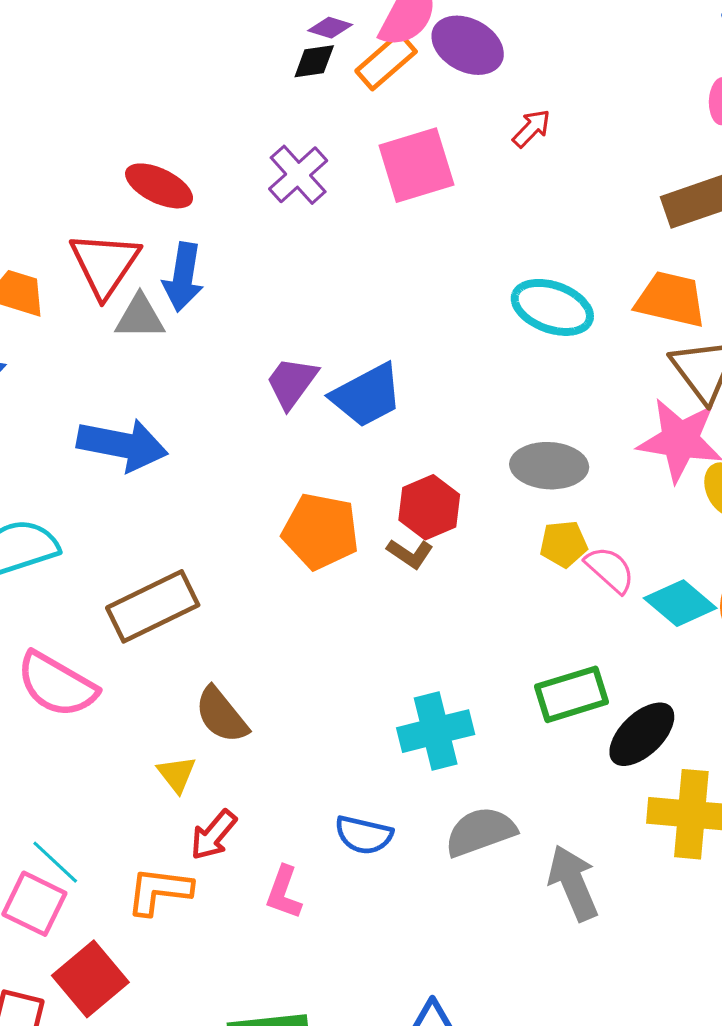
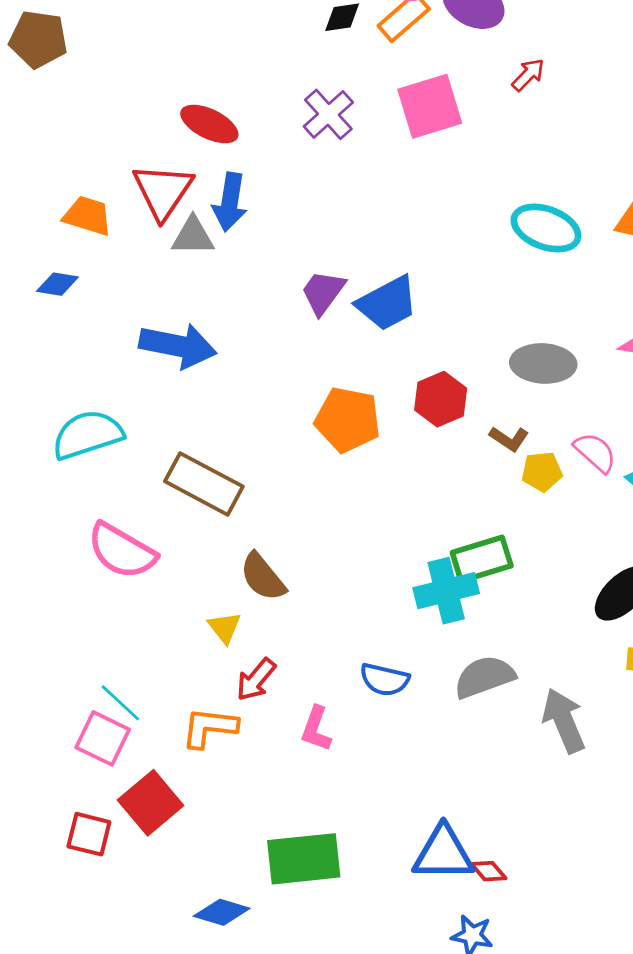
yellow pentagon: (564, 544) -> (542, 472), moved
brown L-shape: (410, 554) -> (509, 439), moved
brown rectangle: (153, 606) -> (204, 484), turned 54
green rectangle: (572, 694) -> (482, 559), moved

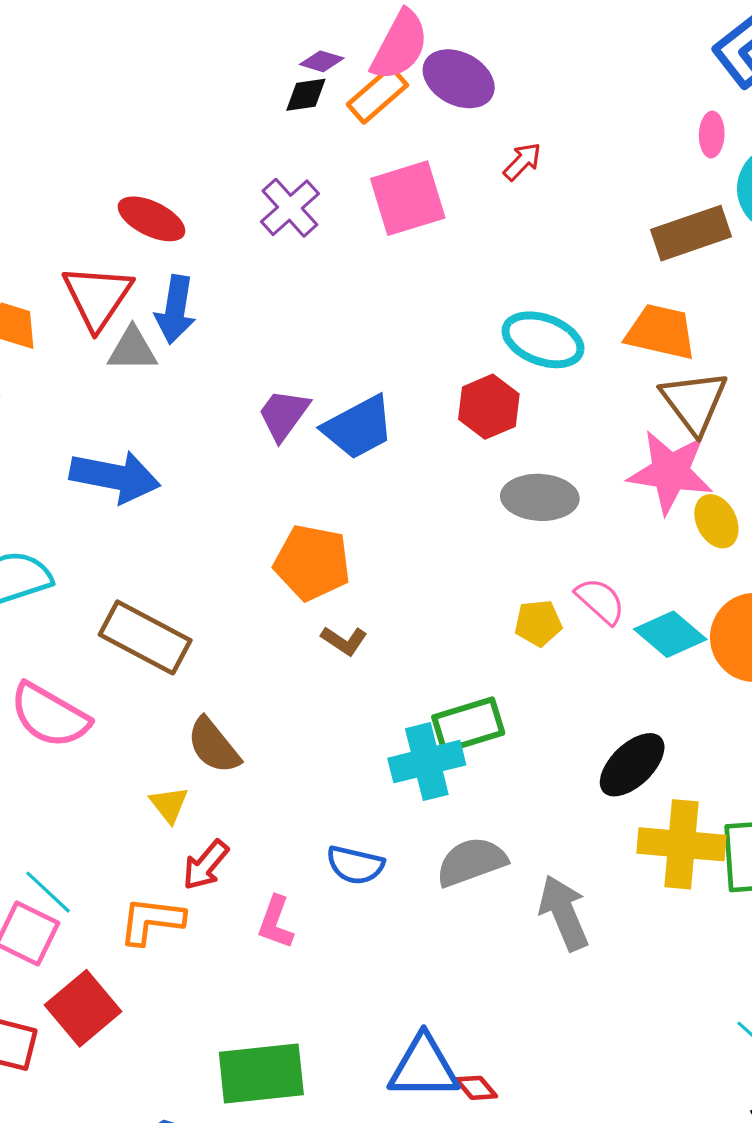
red hexagon: (441, 399) -> (489, 407), moved
brown L-shape: (509, 439) -> (344, 641), moved

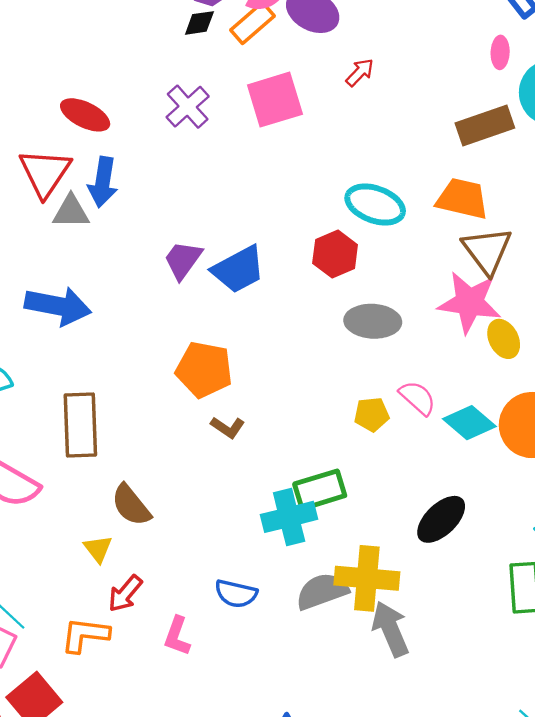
brown rectangle: (145, 637) -> (80, 425), turned 60
yellow cross: (681, 844) -> (367, 578), moved

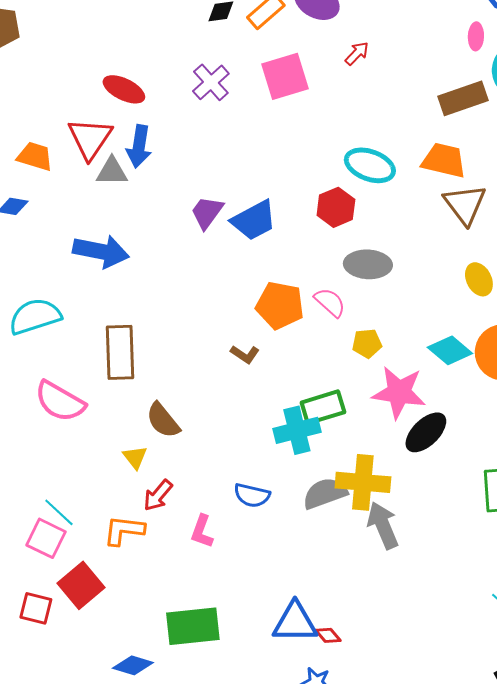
pink star: (469, 302) -> (399, 392), moved
orange pentagon: (204, 370) -> (280, 305), moved
pink semicircle: (418, 398) -> (330, 302), moved

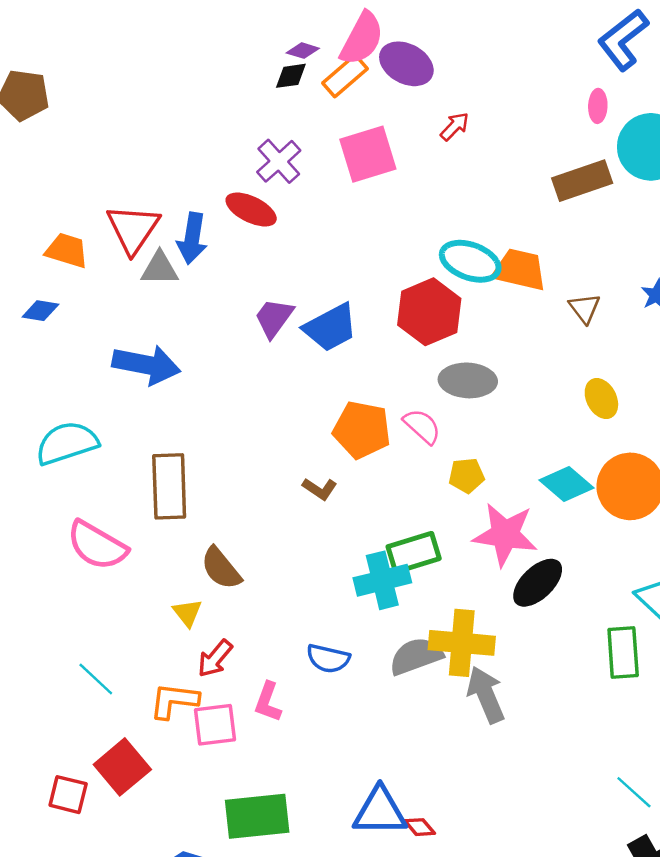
red ellipse: (124, 89) -> (251, 209), moved
orange trapezoid: (444, 160) -> (520, 270), moved
brown triangle: (465, 204) -> (585, 308), size x0.6
red hexagon: (336, 207) -> (429, 312), size x1.4
pink square: (46, 538) -> (215, 725), moved, turned -33

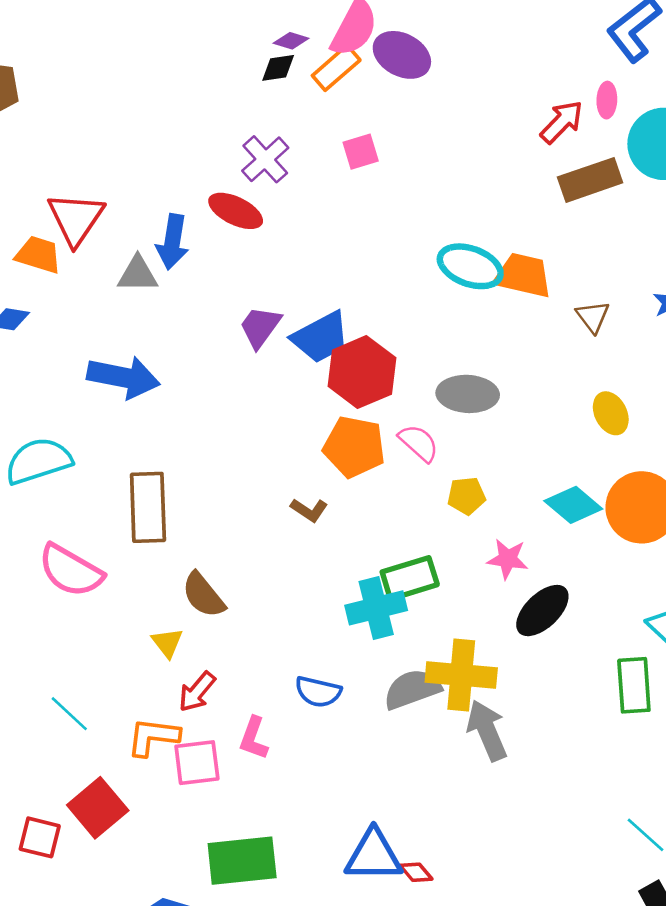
red arrow: (455, 126) -> (562, 122), moved, size x1.4
pink square: (368, 154) -> (361, 152), size x0.6
red triangle: (133, 229) -> (76, 219), moved
red hexagon: (429, 312) -> (362, 372), moved
pink star: (505, 535) -> (508, 559), size x0.6

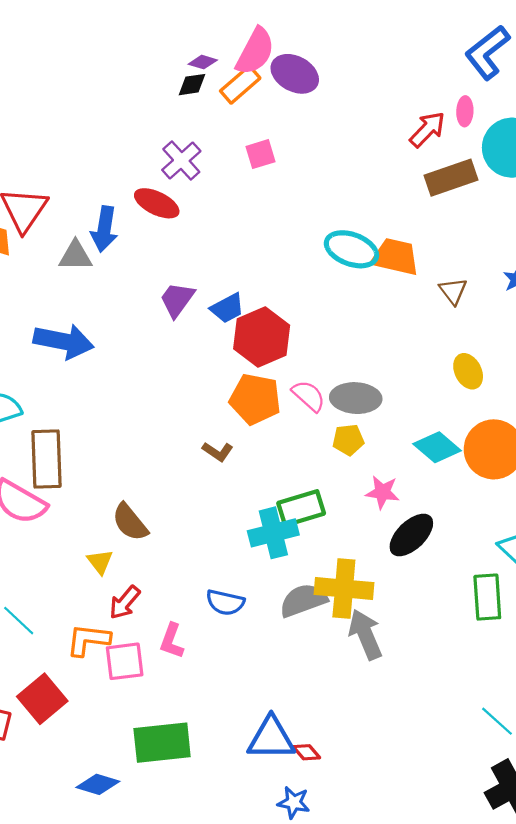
blue trapezoid: (321, 337) -> (227, 308), size x0.7
gray ellipse: (468, 394) -> (356, 398), moved
brown rectangle: (148, 507) -> (47, 459), moved

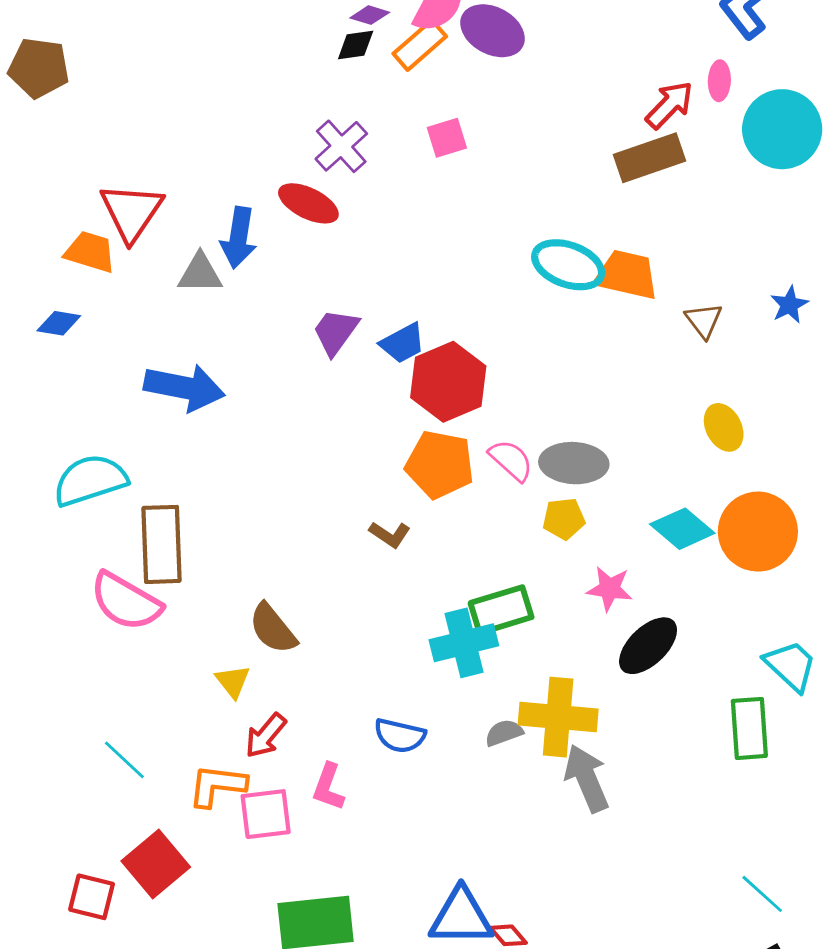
brown rectangle: (451, 178) -> (649, 158), moved
gray semicircle: (303, 600) -> (504, 733), size x0.6

